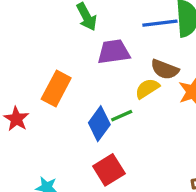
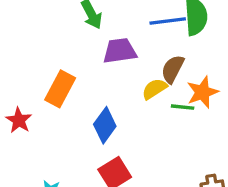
brown semicircle: (165, 69) -> (173, 69), turned 96
green line: (122, 116) -> (183, 107), moved, turned 30

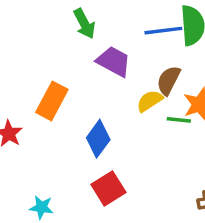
purple trapezoid: (120, 51) -> (114, 61), turned 36

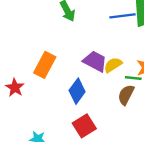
purple trapezoid: (114, 61) -> (95, 61), moved
brown semicircle: (169, 80) -> (126, 95), moved

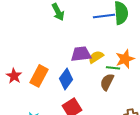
purple trapezoid: (95, 61) -> (81, 54), turned -35
orange rectangle: (45, 65) -> (39, 76), moved

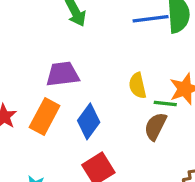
purple trapezoid: (81, 54) -> (63, 74), moved
yellow semicircle: (96, 57) -> (138, 86), turned -70

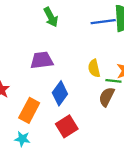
orange rectangle: (45, 117) -> (29, 110), moved

